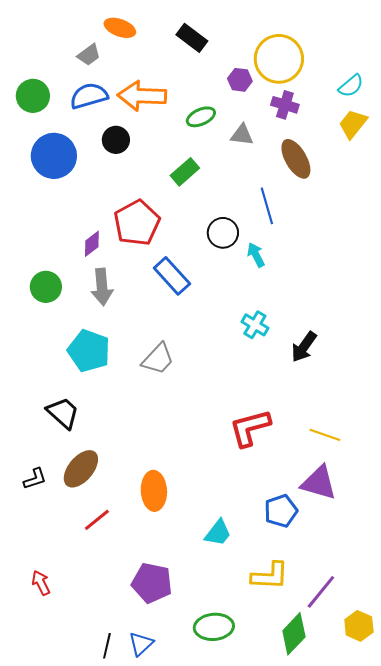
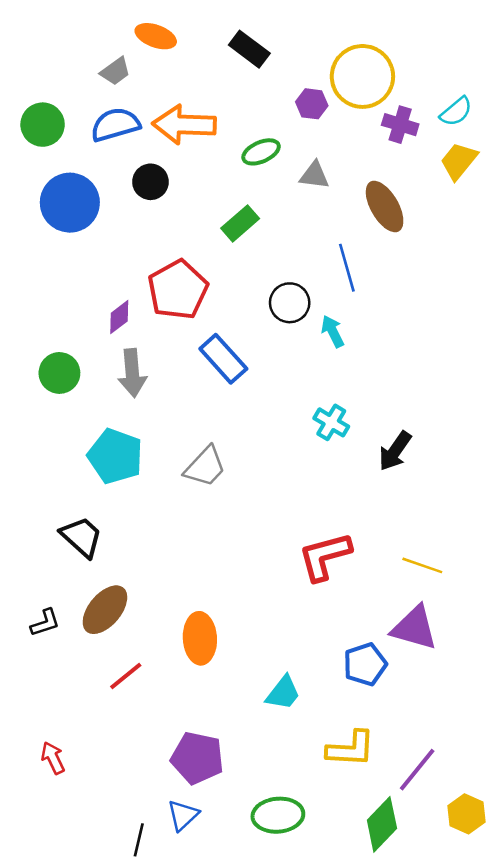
purple cross: (285, 105) -> (400, 125), moved
blue triangle: (141, 644) -> (183, 815), moved

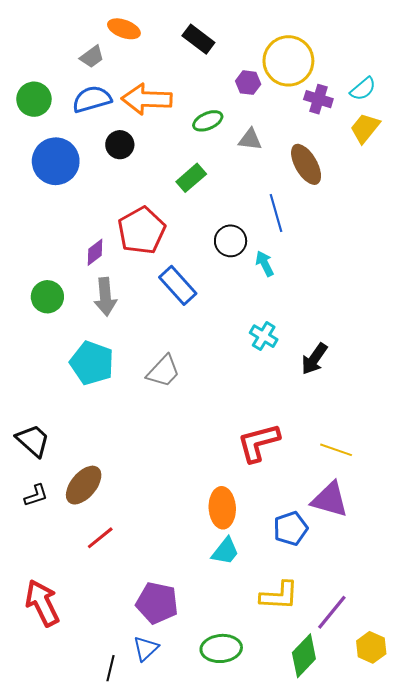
black trapezoid: (82, 537) -> (33, 441), moved
orange ellipse: (200, 638) -> (222, 508), moved
red arrow: (53, 758) -> (42, 603), size x1.8

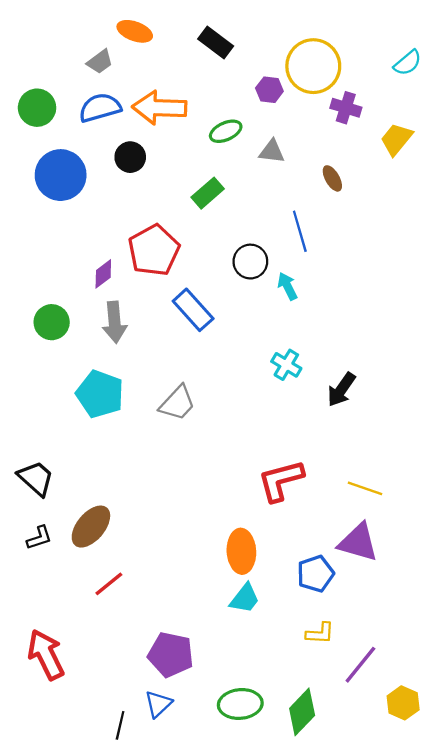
cyan semicircle: (363, 89) -> (408, 63), moved
brown ellipse: (306, 164) -> (332, 178), size x0.6
yellow L-shape: (279, 596) -> (320, 633), moved, size x0.7
green diamond: (304, 656) -> (302, 712), moved

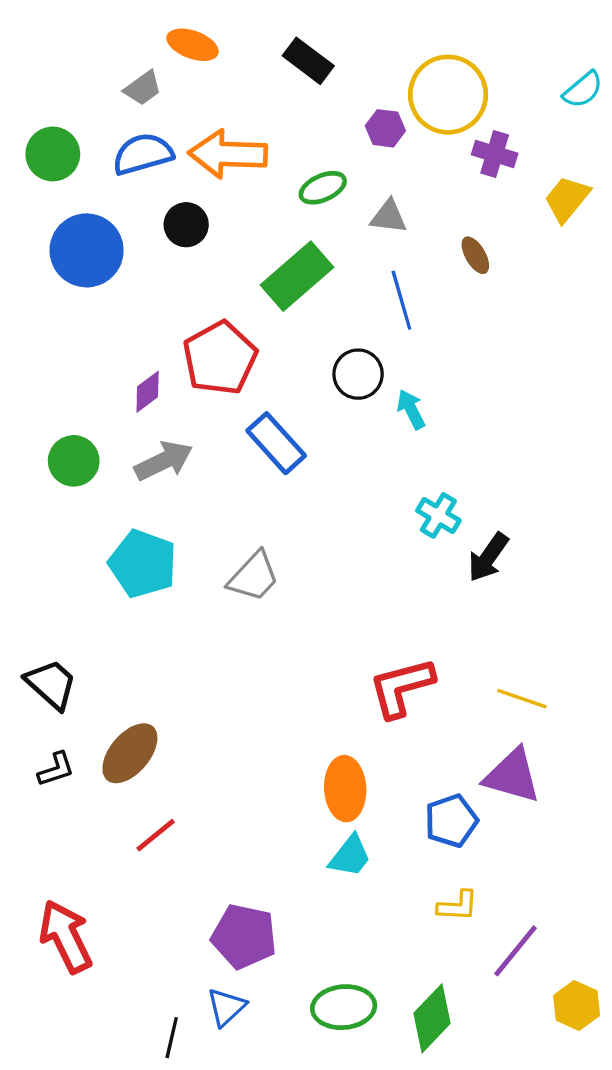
green rectangle: (208, 193) -> (297, 276), size x1.5
blue line: (300, 231) -> (401, 300), moved
gray arrow: (115, 322) -> (164, 461), turned -111
cyan cross: (286, 365) -> (438, 515), moved

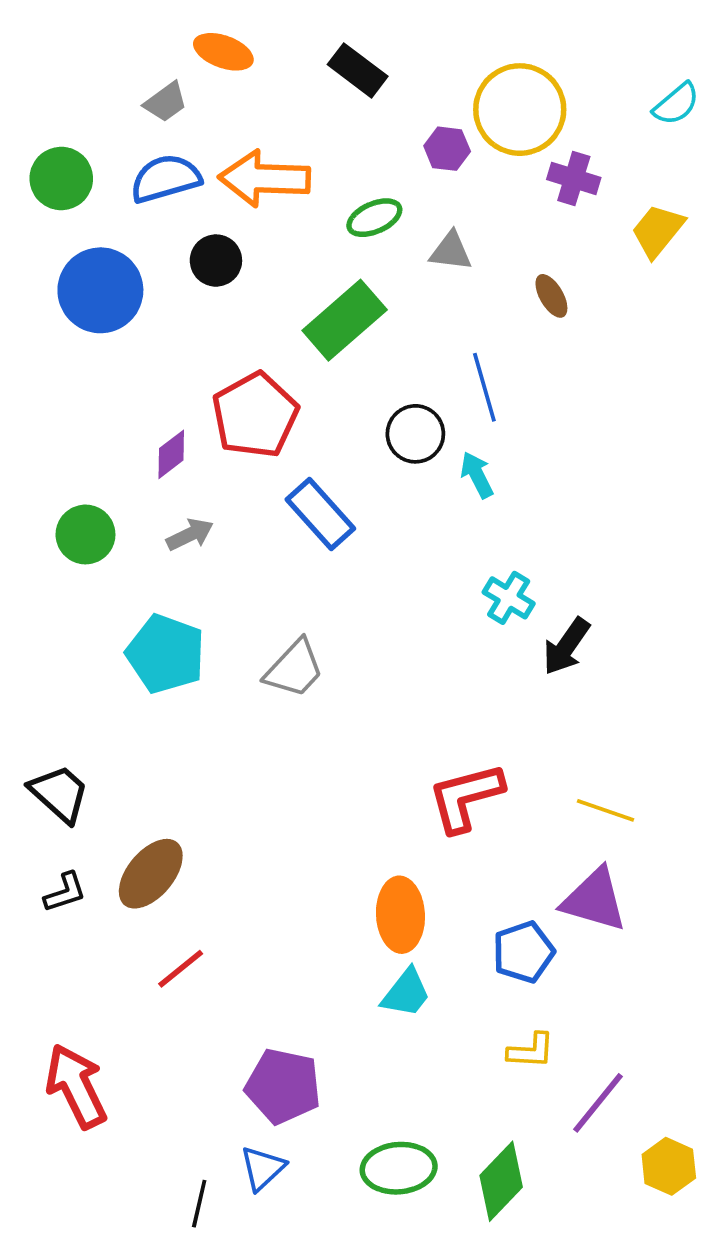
blue line: (401, 300) -> (484, 387), moved
gray arrow: (164, 461) -> (190, 534), size x0.7

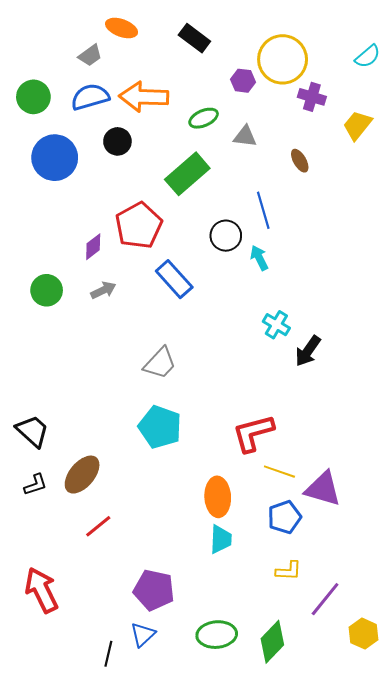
cyan pentagon: (166, 654) -> (160, 427), moved
yellow line: (605, 810) -> (279, 472), moved
cyan trapezoid: (406, 993) -> (221, 539), turned -36

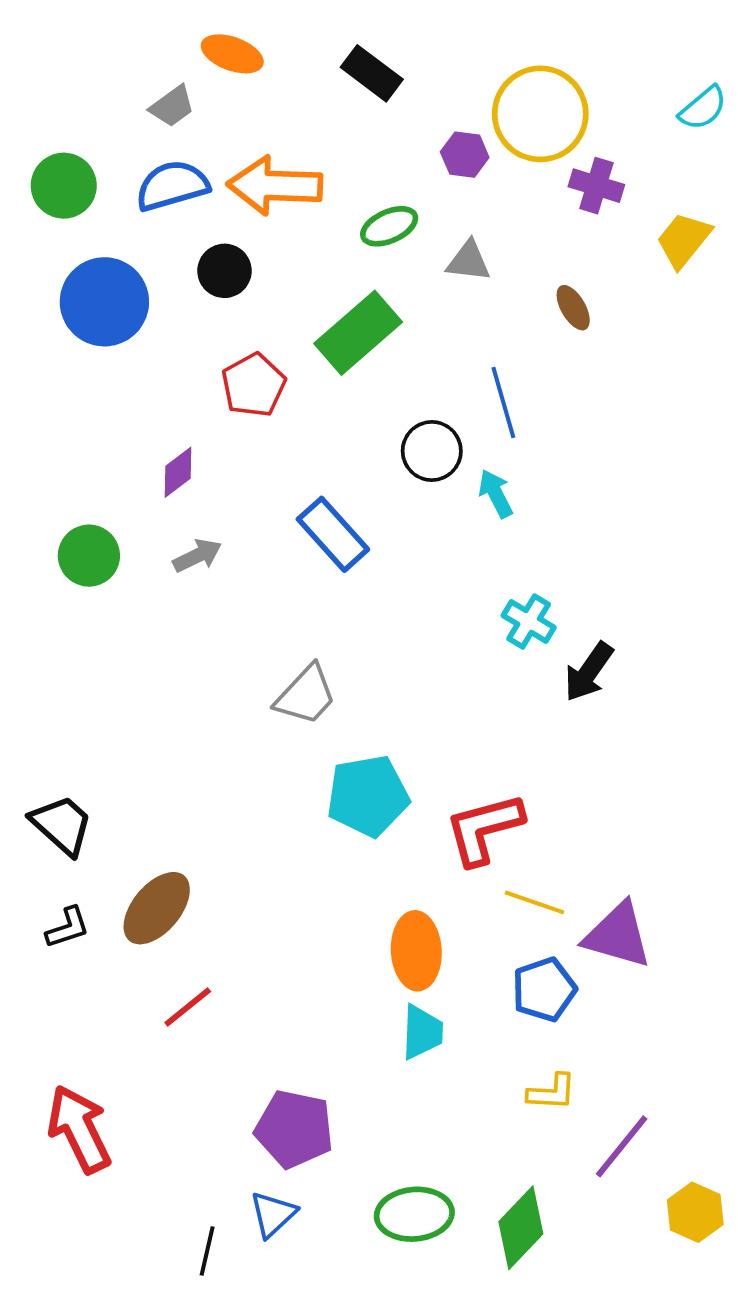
red pentagon: (139, 225) -> (254, 385), moved, size x0.7
cyan pentagon: (160, 427) -> (368, 796), moved, turned -30

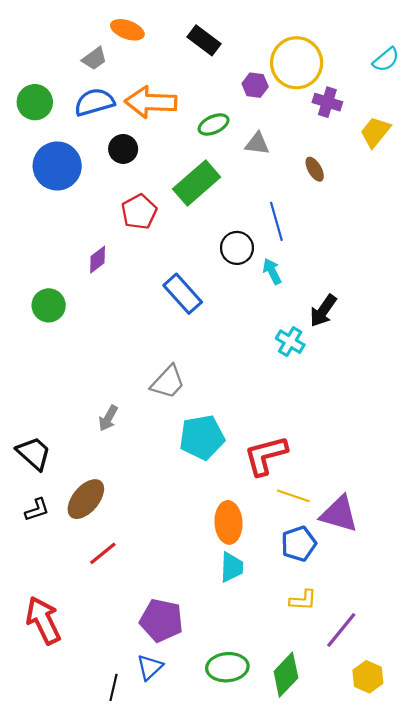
gray arrow: (197, 556) -> (108, 418), moved, turned 145
black arrow: (589, 672) -> (323, 311), moved
yellow hexagon: (695, 1212) -> (368, 677), moved

